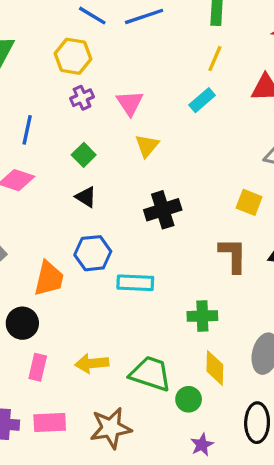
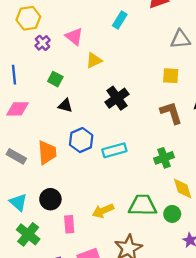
yellow triangle: (147, 146) -> (94, 60), turned 42
orange trapezoid: (49, 279) -> (47, 152), moved

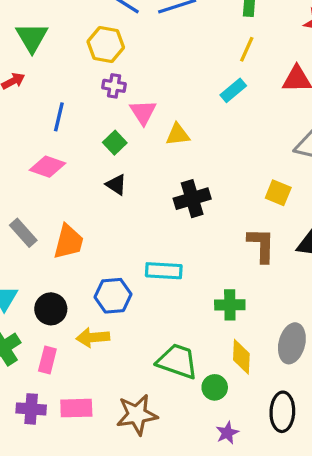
pink triangle: (74, 37) -> (143, 112), moved
purple cross: (43, 43) -> (114, 86), turned 32
blue hexagon: (81, 140) -> (113, 296), moved
yellow arrow: (103, 211) -> (93, 337), moved
pink rectangle: (69, 224) -> (47, 360), moved

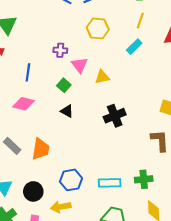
yellow hexagon: (106, 45) -> (98, 29), moved
cyan rectangle: (164, 271) -> (110, 183), moved

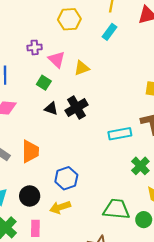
black cross: (115, 116) -> (76, 108), moved
green cross: (144, 179) -> (140, 166), turned -30
cyan rectangle: (110, 183) -> (120, 134), moved

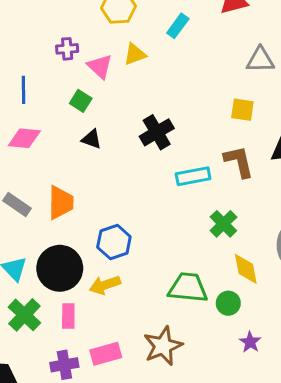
yellow triangle: (82, 68) -> (135, 54), moved
black cross: (76, 108) -> (157, 132), moved
black circle: (30, 196) -> (60, 268), size x1.5

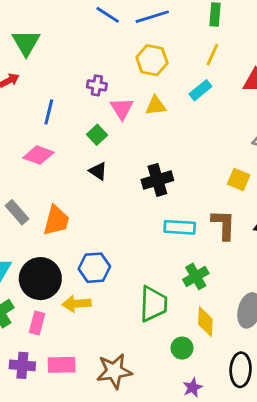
green trapezoid: (188, 288) -> (153, 304), moved, turned 72

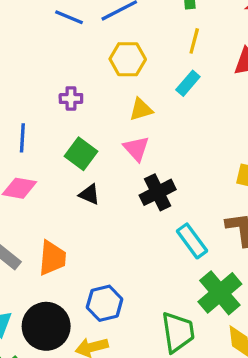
pink triangle: (122, 109) -> (136, 149), moved
green square: (97, 135) -> (81, 154), size x1.4
cyan rectangle: (180, 227) -> (192, 241), turned 60
green cross: (196, 276) -> (220, 293), size x1.5

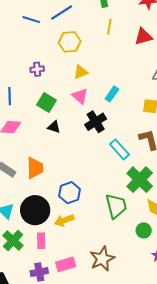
cyan rectangle: (188, 83) -> (112, 94), moved

